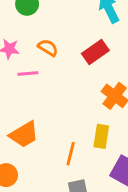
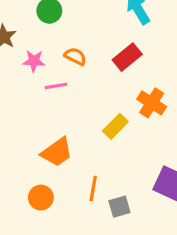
yellow rectangle: (101, 136) -> (115, 126), moved, turned 40
orange line: (71, 154) -> (93, 189), moved

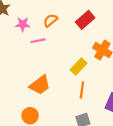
orange semicircle: (75, 56) -> (50, 20), turned -64
orange line: (93, 189) -> (82, 90), moved

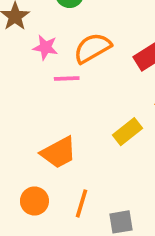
orange semicircle: (50, 20) -> (92, 48), size x1.5
orange line: (82, 90) -> (81, 203), moved

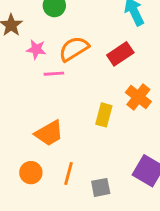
yellow rectangle: (128, 132) -> (104, 115), turned -35

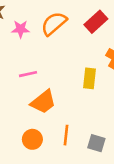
pink line: (54, 74) -> (28, 74), moved
gray square: (101, 187) -> (96, 143), turned 36

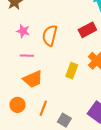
orange semicircle: (54, 24) -> (50, 35), moved, turned -50
pink star: (21, 29) -> (23, 31), moved

